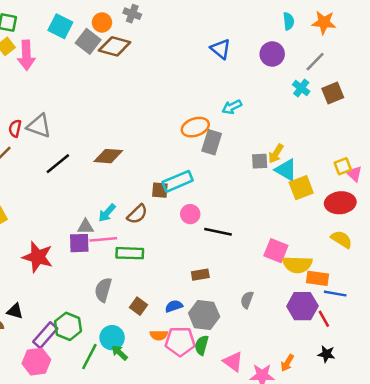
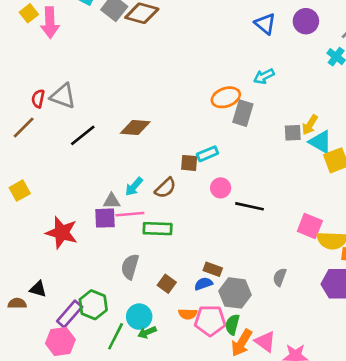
blue triangle: (220, 49) -> (265, 24), moved
cyan rectangle: (178, 181) -> (207, 154), size x0.7
brown rectangle: (200, 275) -> (213, 269), moved, turned 30
green arrow: (120, 353) -> (147, 332), turned -66
orange arrow: (287, 363) -> (242, 343), moved, size x1.5

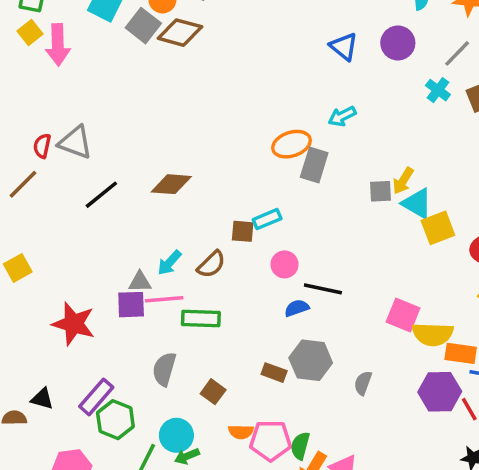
blue semicircle: (203, 284) -> (297, 308), moved
gray hexagon: (235, 293) -> (311, 360), moved
purple rectangle: (70, 314) -> (96, 397), moved

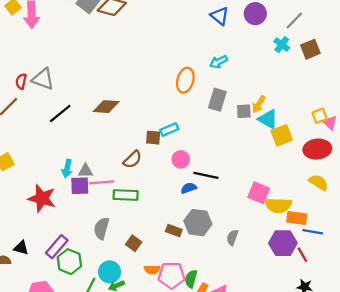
orange ellipse: (291, 144) -> (185, 80), turned -55
gray rectangle: (314, 165) -> (217, 100), moved
cyan arrow: (169, 263) -> (67, 169), moved, turned -30

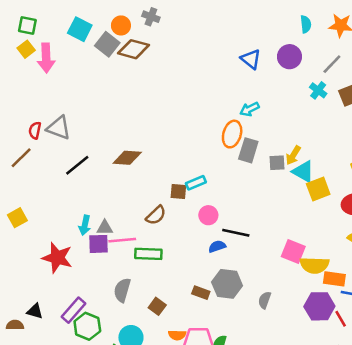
orange ellipse: (185, 80) -> (232, 134), moved

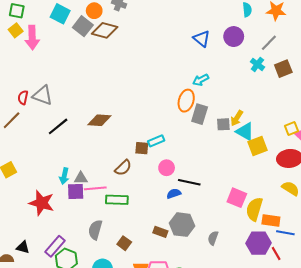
yellow semicircle: (314, 265) -> (254, 209), turned 105

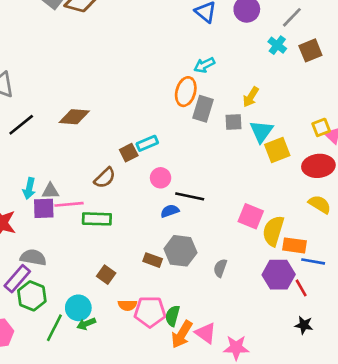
yellow arrow: (237, 118) -> (251, 97), moved
cyan triangle: (245, 132) -> (261, 131), turned 36
brown square: (142, 148) -> (129, 153), turned -32
gray semicircle: (95, 230) -> (33, 257), moved, turned 84

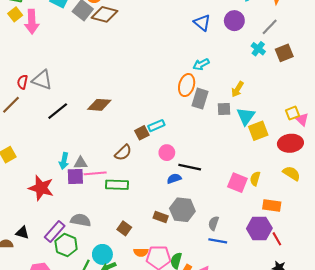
yellow semicircle: (273, 231) -> (255, 179), moved, size x0.6
gray semicircle: (33, 257) -> (81, 220), moved
blue line: (313, 261) -> (218, 241), moved

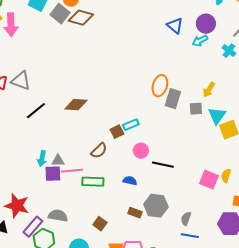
cyan arrow: (201, 64) -> (200, 41), moved
blue semicircle: (174, 179) -> (130, 181), moved, turned 32
red star: (41, 188) -> (17, 206), moved

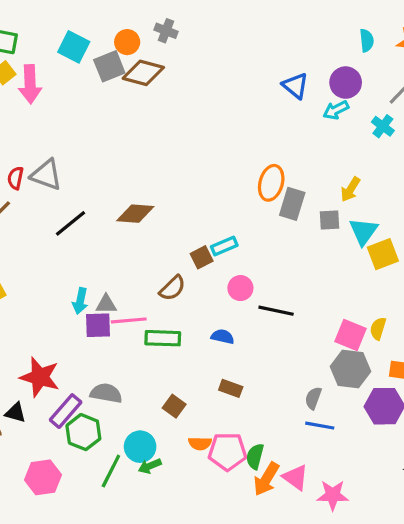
gray square: (60, 14) -> (109, 66), turned 30
gray hexagon: (156, 206) -> (350, 369), moved

